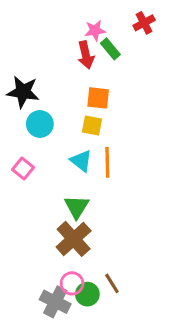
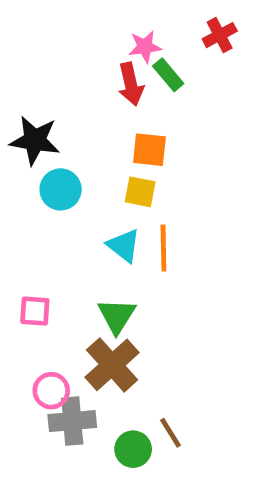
pink square: (23, 168) -> (35, 311), moved, turned -35
pink circle: (72, 283) -> (51, 391), moved
gray cross: (55, 302) -> (72, 421), moved, turned -32

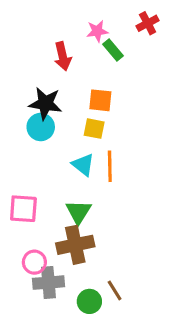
red arrow: (131, 84) -> (63, 56), moved
black star: (35, 140) -> (45, 103), moved
pink square: (35, 311) -> (23, 209), size x1.4
brown cross: (112, 365) -> (75, 245), turned 30

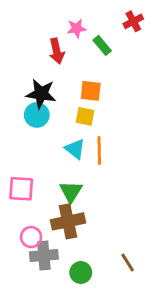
pink star: (97, 31) -> (77, 28), moved
brown line: (115, 290) -> (128, 263), moved

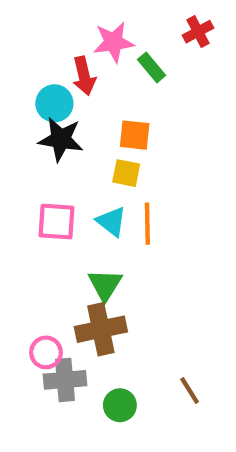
pink star: (77, 28) -> (114, 42), size x1.4
cyan circle: (37, 115) -> (54, 103), moved
pink square: (21, 189) -> (57, 222), moved

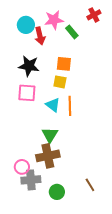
cyan circle: (54, 103) -> (26, 25), moved
pink square: (57, 222) -> (27, 93), moved

